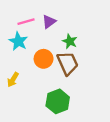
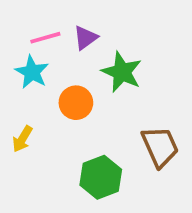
green star: (70, 41) -> (122, 72), size x1.5
brown trapezoid: (68, 63) -> (160, 147), moved

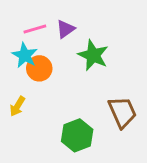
orange circle: (76, 103) -> (39, 68), moved

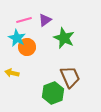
yellow arrow: (17, 106) -> (12, 73), turned 72
brown trapezoid: (122, 112) -> (70, 77), moved

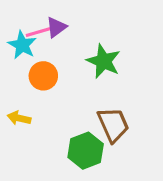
purple triangle: (45, 20) -> (56, 27), moved
cyan star: (17, 38) -> (22, 45), moved

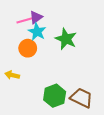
cyan star: (22, 45) -> (37, 32), moved
brown trapezoid: (113, 125) -> (81, 98), moved, turned -40

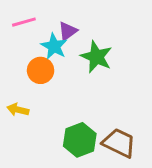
purple triangle: (36, 17) -> (68, 31), moved
pink line: (25, 20) -> (24, 22), moved

